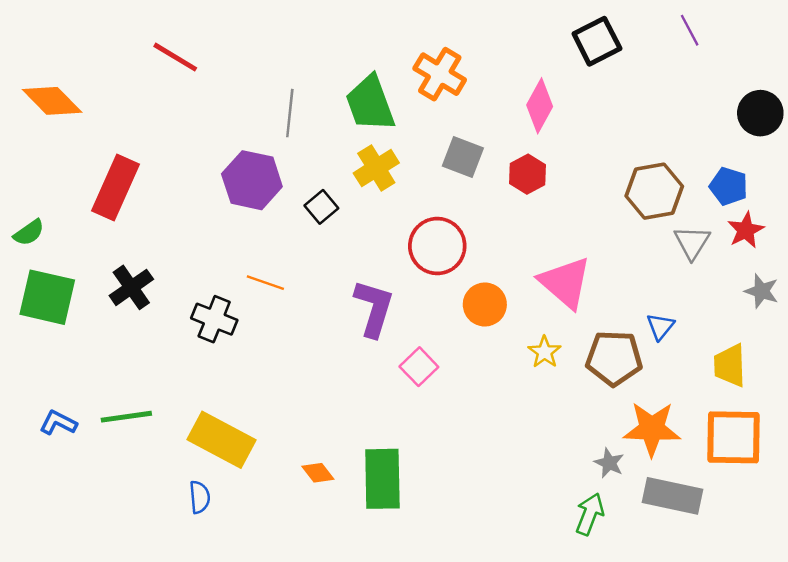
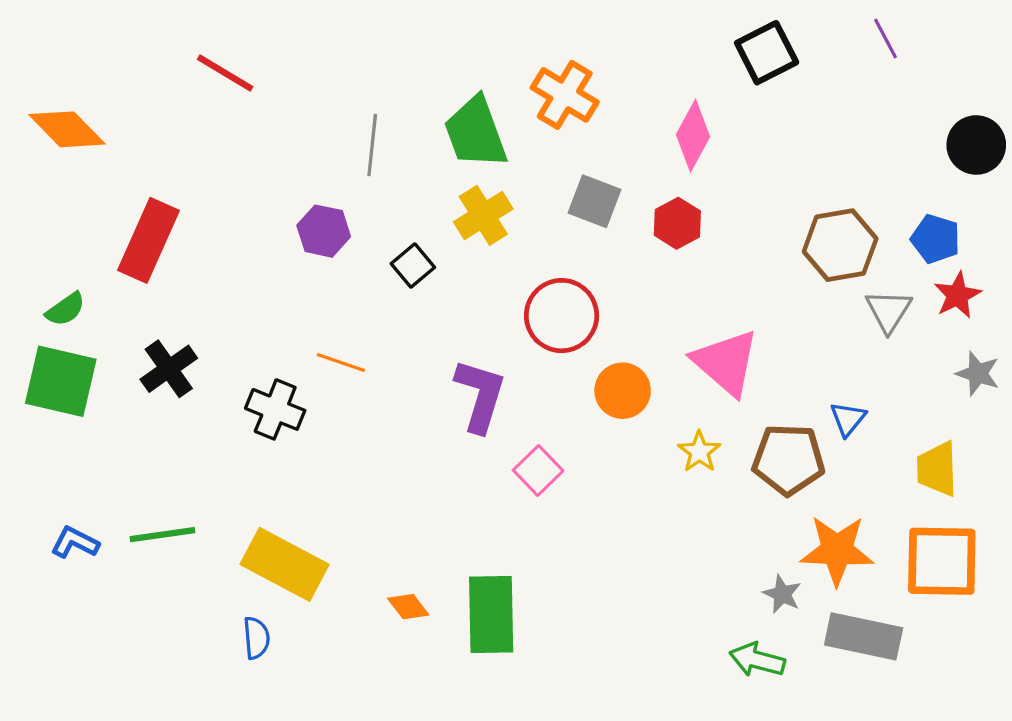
purple hexagon: (252, 180) -> (324, 231), size x0.7
green semicircle: (29, 233) -> (65, 309), moved
green arrow: (590, 514) -> (757, 660), turned -96

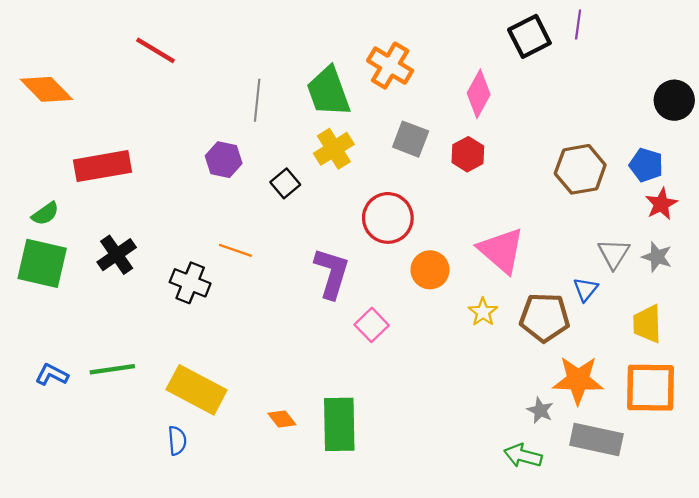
purple line: (885, 39) -> (578, 25), moved, turned 36
red rectangle: (148, 240) -> (103, 166), turned 56
gray triangle: (889, 311) -> (614, 254), moved
gray star: (978, 373) -> (657, 257), moved

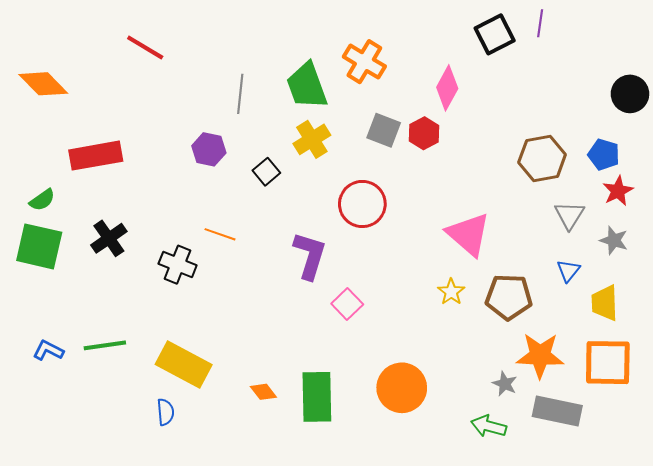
red hexagon: (468, 154) -> (424, 133), moved
gray triangle: (614, 254) -> (569, 215), moved
orange circle: (430, 270) -> (402, 388), moved, size x1.4
blue triangle: (586, 289) -> (568, 271), moved

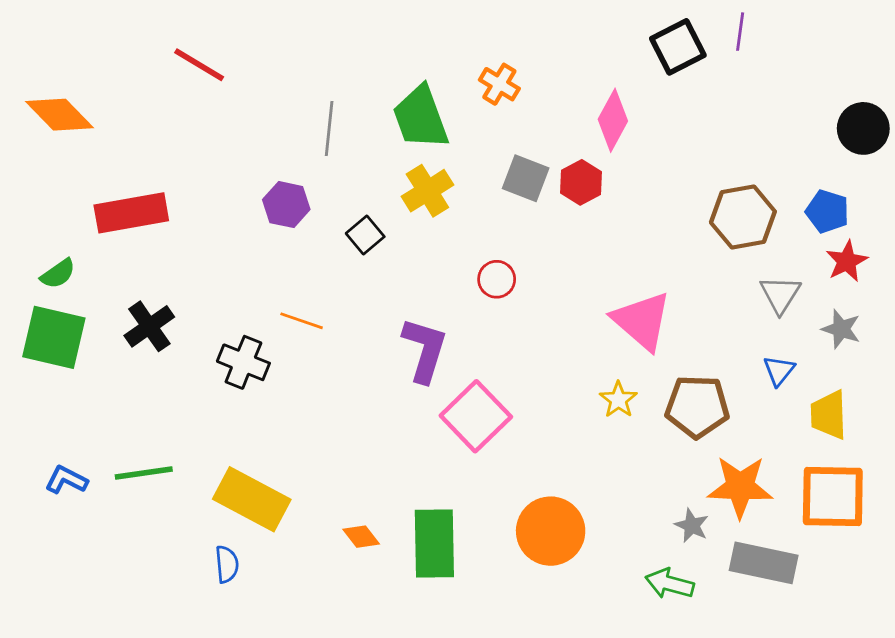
orange cross: (364, 62) -> (499, 84), size x0.7
red circle: (362, 204) -> (497, 279), size x0.6
pink square: (347, 304) -> (476, 416), size x1.6

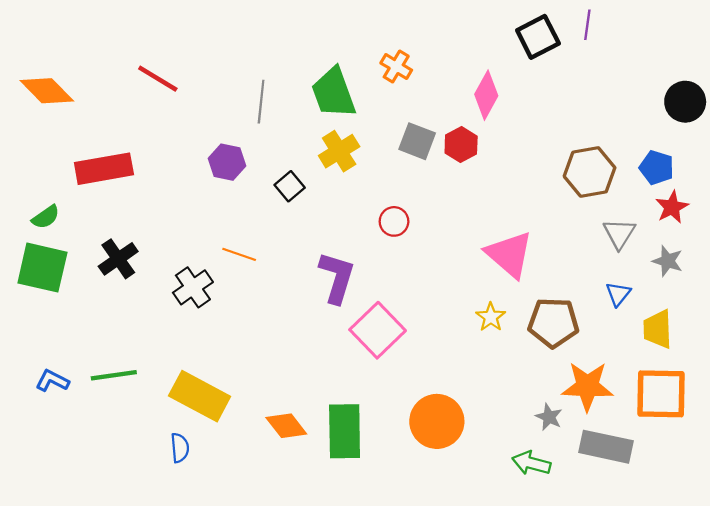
red line: (199, 65) -> (158, 79), moved
black cross: (243, 362) -> (193, 287), turned 33
orange diamond: (361, 537) -> (286, 426), size x1.4

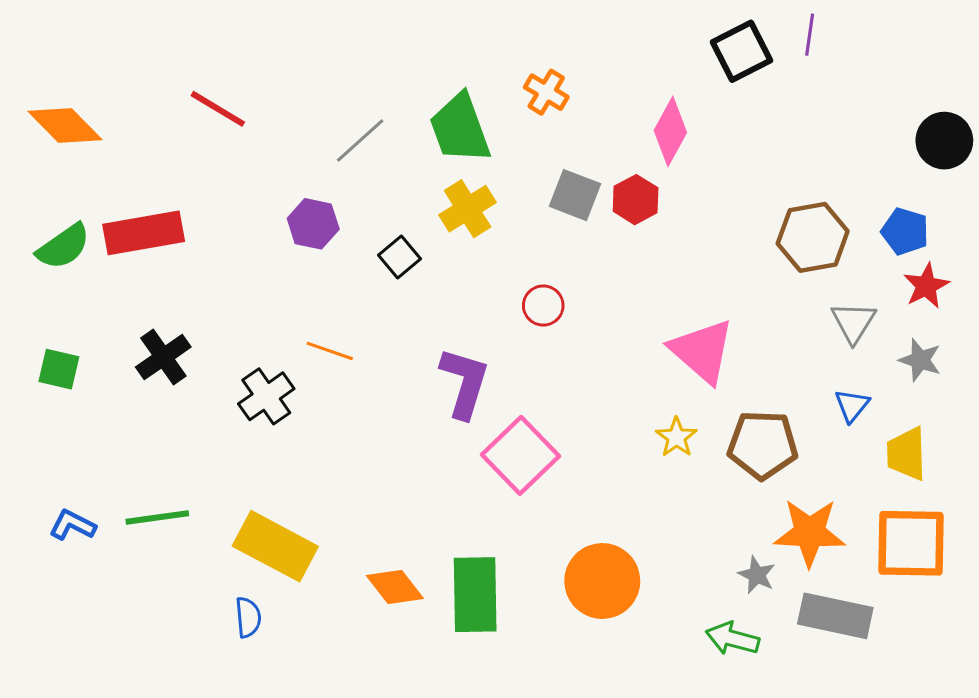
gray line: (261, 102) -> (360, 141), turned 42
green semicircle: (46, 217) -> (63, 246), moved, size x1.4
green square: (42, 268) -> (59, 369), size x0.6

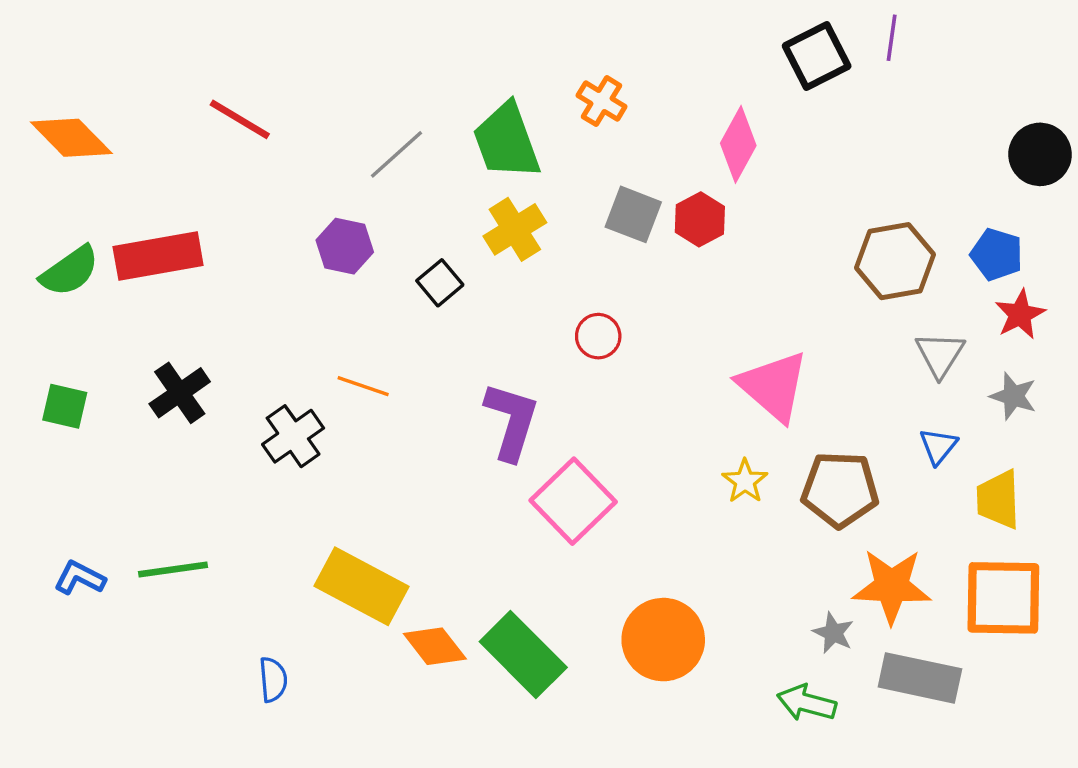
yellow rectangle: (275, 546) -> (361, 586), moved
green rectangle: (475, 595) -> (523, 655), turned -44

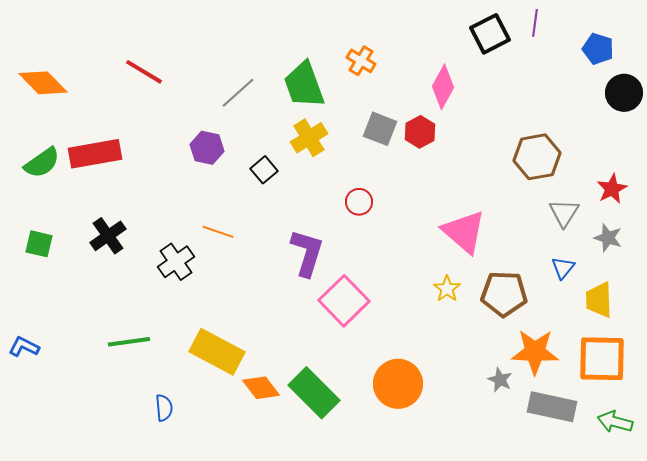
blue pentagon: (997, 254) -> (598, 49), moved
green line: (173, 570) -> (129, 342), moved
blue L-shape: (80, 578) -> (24, 347), moved
green arrow: (807, 703) -> (615, 422), moved

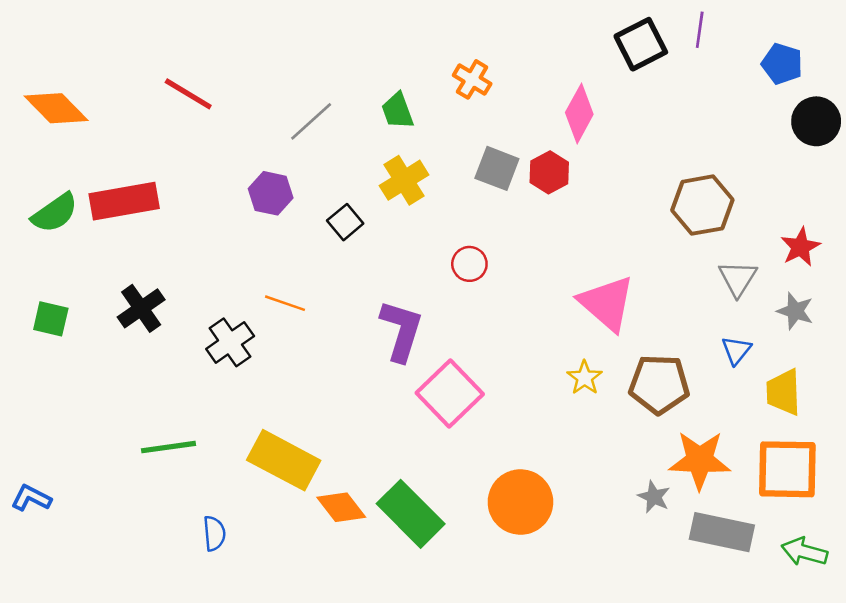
green trapezoid: (304, 85) -> (397, 111), size x0.6
blue L-shape: (24, 347) -> (31, 498), moved

